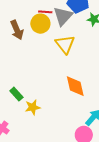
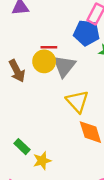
gray triangle: (63, 16) -> (64, 66), moved
yellow triangle: (65, 44) -> (77, 101), moved

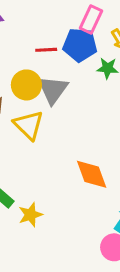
red line: (49, 47) -> (46, 50), moved
yellow triangle: (77, 101) -> (29, 125), moved

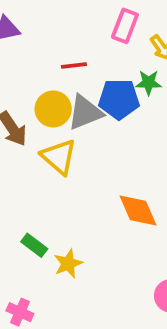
blue pentagon: (80, 45) -> (119, 99), moved
gray triangle: (53, 90) -> (85, 113), turned 36

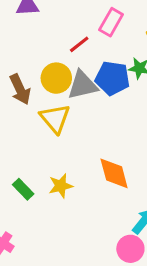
pink rectangle: (125, 26) -> (111, 22), moved
red line: (74, 66) -> (79, 44), turned -40
yellow star: (68, 264) -> (61, 186), moved

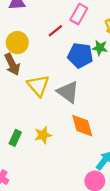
yellow circle: (56, 78) -> (17, 43), moved
gray triangle: (83, 85) -> (68, 92), moved, turned 50
green rectangle: (23, 189) -> (15, 138), turned 70

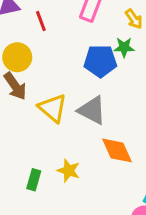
red line: (55, 31) -> (41, 21), moved, turned -63
yellow star: (43, 135) -> (69, 171), turned -30

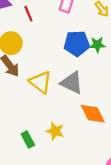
green star: (124, 47) -> (97, 45), moved
green rectangle: (34, 180) -> (28, 139), turned -42

